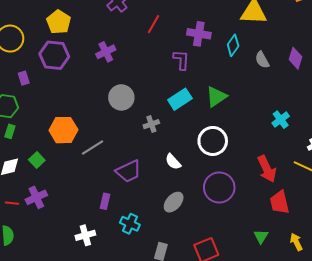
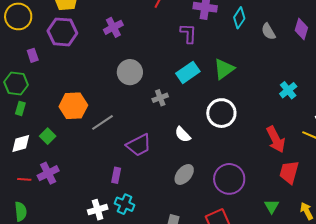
purple circle: (219, 187) -> (229, 179), moved
red trapezoid: (280, 202) -> (289, 172), turned 30
cyan cross: (130, 224) -> (125, 204), moved

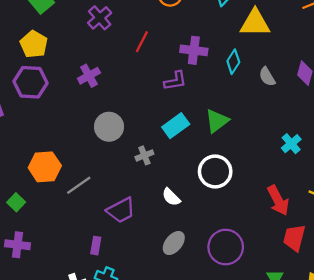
purple L-shape: (188, 33) -> (175, 81), turned 80
purple cross: (48, 173) -> (18, 245), turned 35

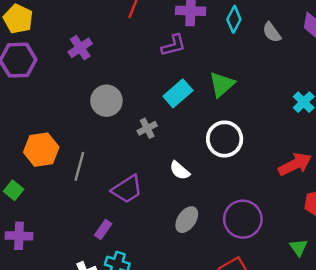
gray line: (79, 185) -> (79, 166), turned -35
red arrow: (278, 200) -> (295, 164), turned -84
purple rectangle: (96, 246) -> (103, 230), turned 30

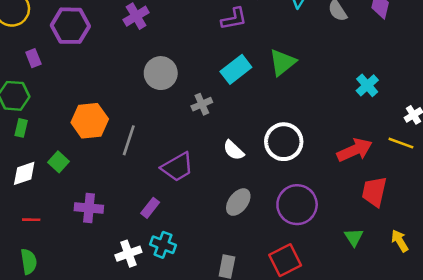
white circle: (225, 139) -> (284, 142), moved
purple cross: (19, 236) -> (89, 208), moved

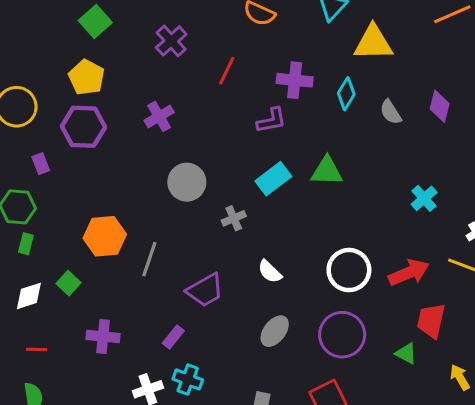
green triangle: (282, 62) -> (327, 171), turned 40
white circle: (284, 142) -> (349, 270), moved
green triangle: (354, 237) -> (406, 353), moved, turned -30

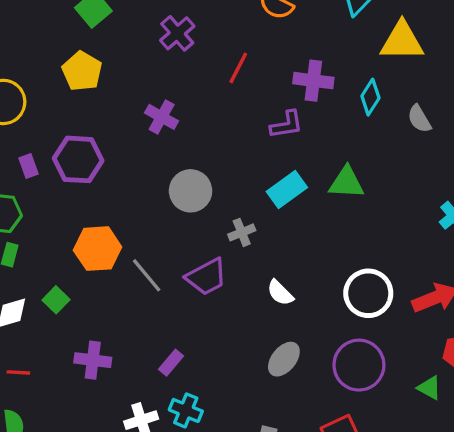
purple cross: (159, 116) -> (162, 117), turned -32
purple hexagon: (83, 127) -> (78, 159), moved
gray line: (149, 259) -> (147, 275), turned -60
purple trapezoid: (205, 290) -> (207, 277), moved

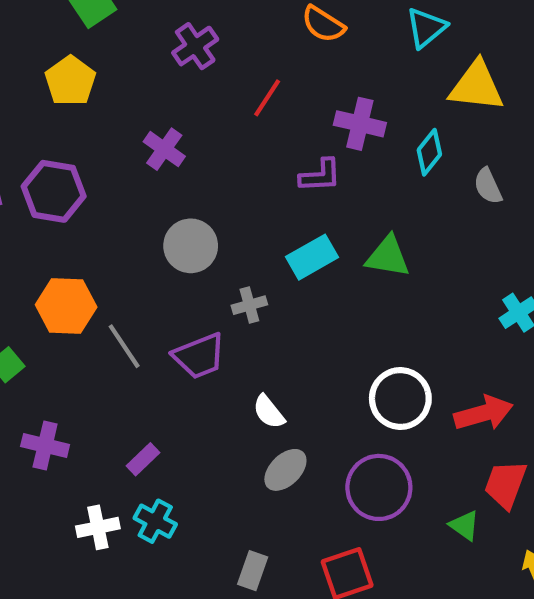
white semicircle: (280, 293) -> (269, 412), moved

